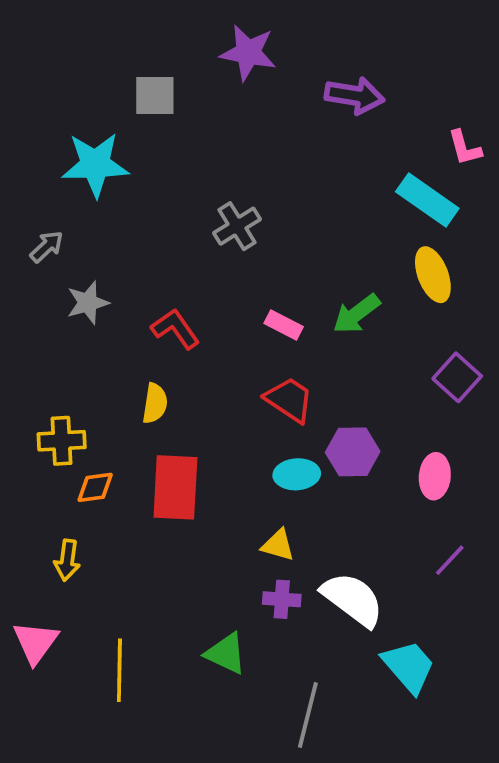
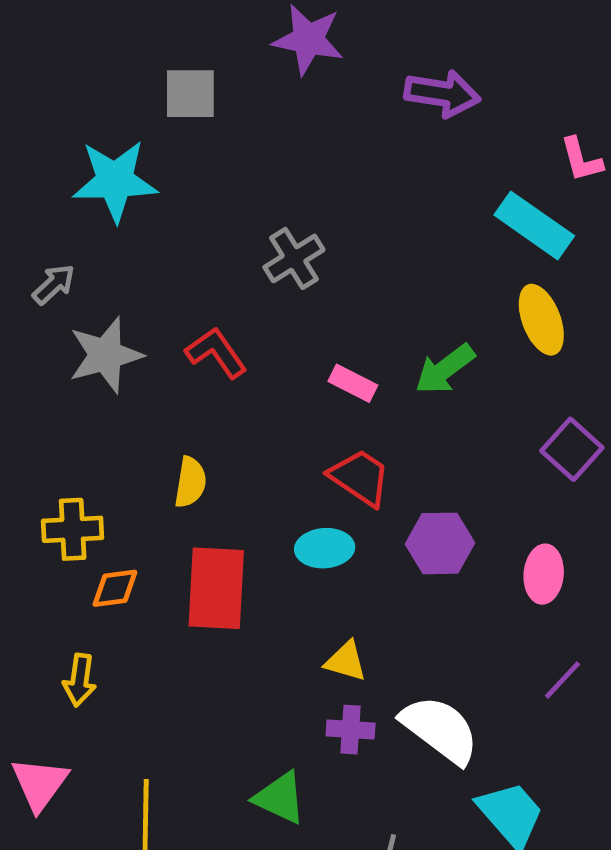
gray star: (88, 303) -> (106, 355), size x1.4
red L-shape: (175, 329) -> (216, 353), moved
cyan ellipse: (297, 474) -> (325, 548), moved

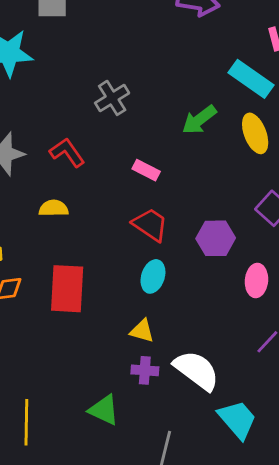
green arrow: (445, 369) -> (199, 120), moved
yellow semicircle: (190, 482) -> (54, 208), moved, turned -100
purple hexagon: (440, 543) -> (216, 238), moved
cyan ellipse: (325, 548) -> (153, 276), moved, turned -68

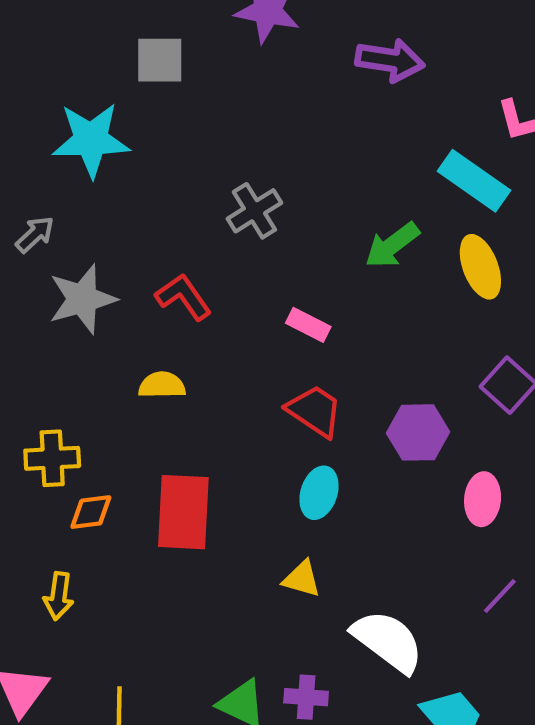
purple cross: (145, 370) -> (306, 697), moved

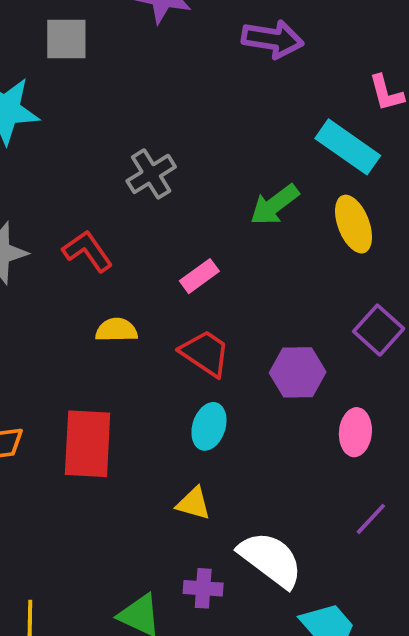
pink rectangle: (308, 325) -> (199, 276), turned -63
yellow semicircle: (162, 385) -> (116, 330), moved
purple cross: (306, 697) -> (203, 588), moved

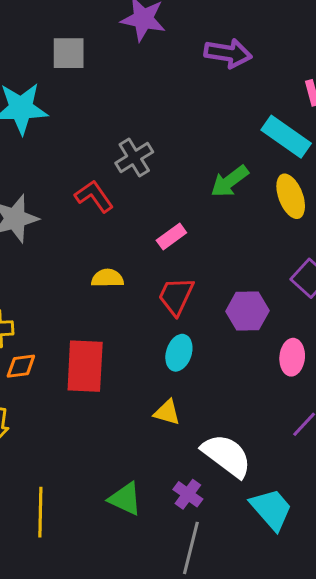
red L-shape: (88, 251) -> (94, 196), moved
red trapezoid: (205, 353) -> (176, 296), turned -99
purple cross: (203, 588) -> (188, 494), moved, turned 32

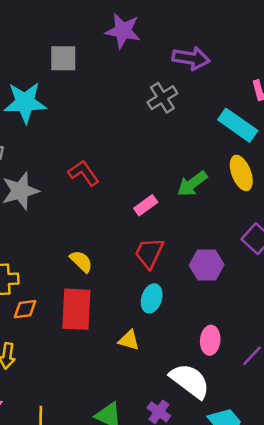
gray cross: (134, 158) -> (162, 98), moved
green arrow: (230, 181) -> (192, 184), moved
yellow semicircle: (107, 278) -> (81, 261), moved, turned 45
pink ellipse: (292, 357) -> (210, 340), moved
yellow triangle: (167, 412) -> (129, 340), moved

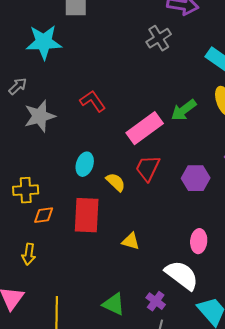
pink rectangle: (146, 205) -> (145, 128), size x1.8
yellow semicircle: (81, 261) -> (116, 182), moved
cyan ellipse: (152, 298) -> (85, 164), moved

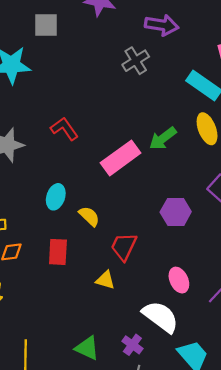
red trapezoid: (148, 168) -> (124, 247), moved
red rectangle: (87, 215) -> (58, 252), size x0.7
pink ellipse: (199, 241) -> (179, 280), turned -30

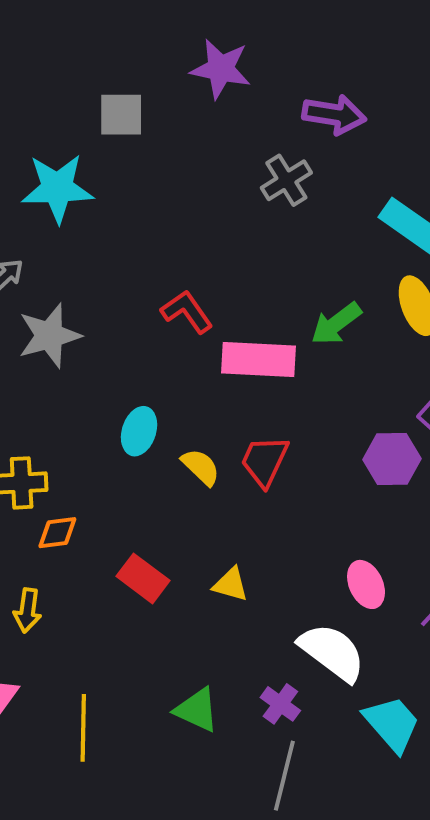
red L-shape: (64, 129) -> (187, 312), moved
pink rectangle: (121, 158) -> (258, 359), turned 39
purple hexagon: (176, 212) -> (392, 459), moved
red trapezoid: (124, 247) -> (264, 461), moved
red rectangle: (58, 252) -> (143, 578), moved, turned -56

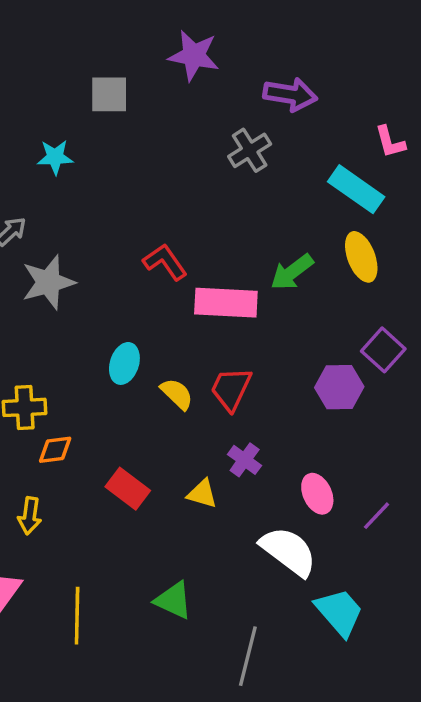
cyan star: (57, 188) -> (55, 157), size x0.6
purple cross: (280, 704) -> (245, 460), moved

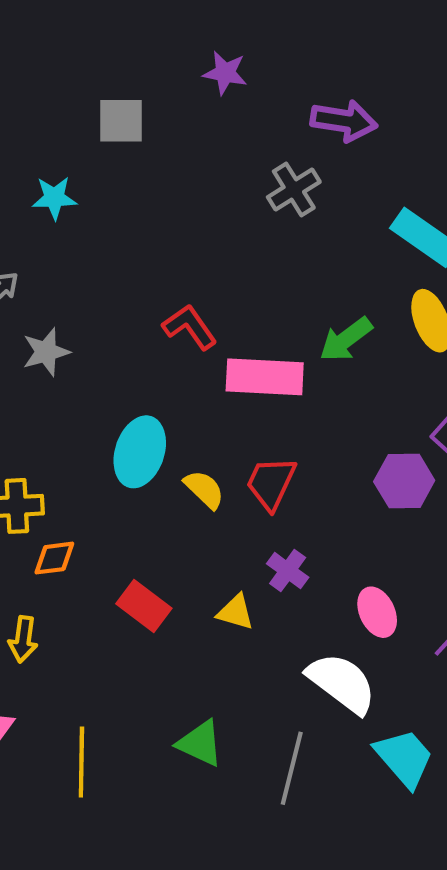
purple star: (194, 56) -> (225, 73), size x0.7
gray star: (48, 282) -> (46, 352), size x0.7
cyan ellipse: (124, 363) -> (140, 452), size x1.4
gray line: (248, 656) -> (292, 768), moved

